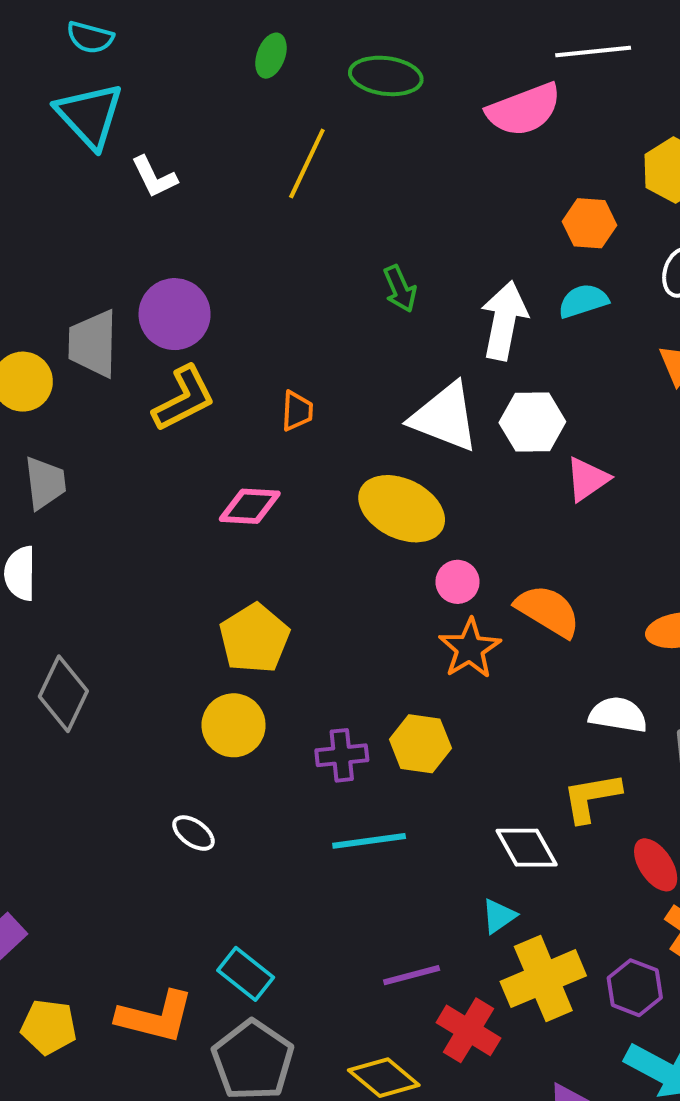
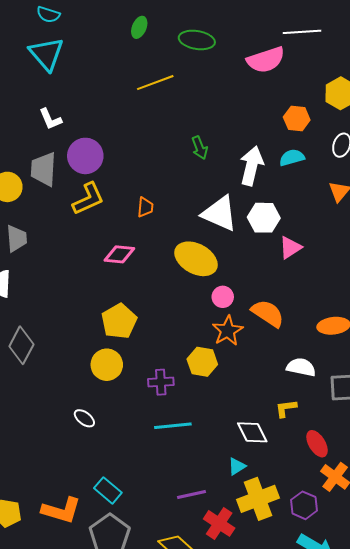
yellow line: (307, 164) -> (155, 83), turned 42
white L-shape: (154, 177) -> (50, 119), moved
yellow hexagon: (420, 744) -> (202, 362), moved
yellow L-shape: (591, 797) -> (286, 408), size x0.7

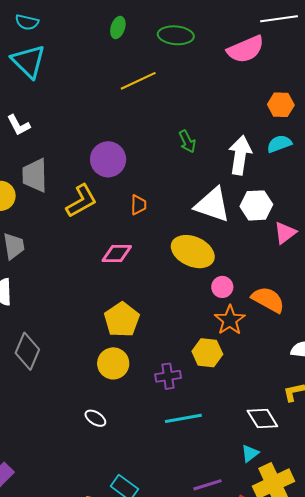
white L-shape: (50, 119) -> (19, 125), moved
purple circle: (85, 156) -> (108, 159), moved

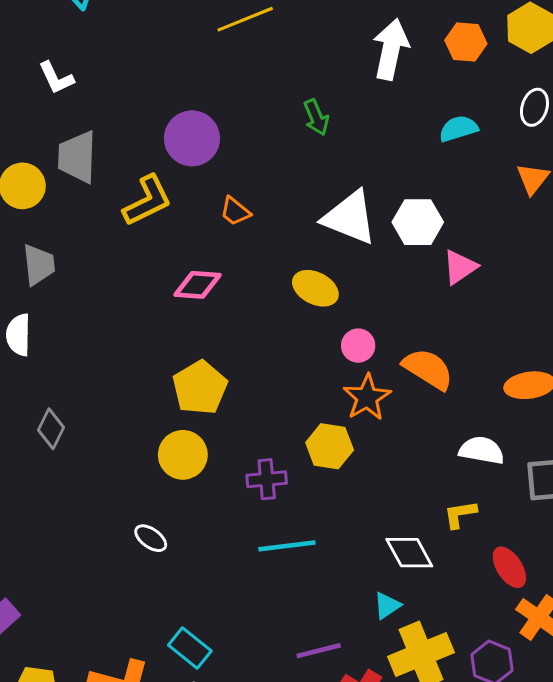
orange hexagon: (281, 105) -> (466, 42), moved
white arrow: (240, 155) -> (391, 49), moved
orange trapezoid: (138, 205) -> (235, 211), turned 125
yellow ellipse: (193, 252) -> (315, 288), size x0.7
gray diamond: (27, 351) -> (51, 429), size x0.7

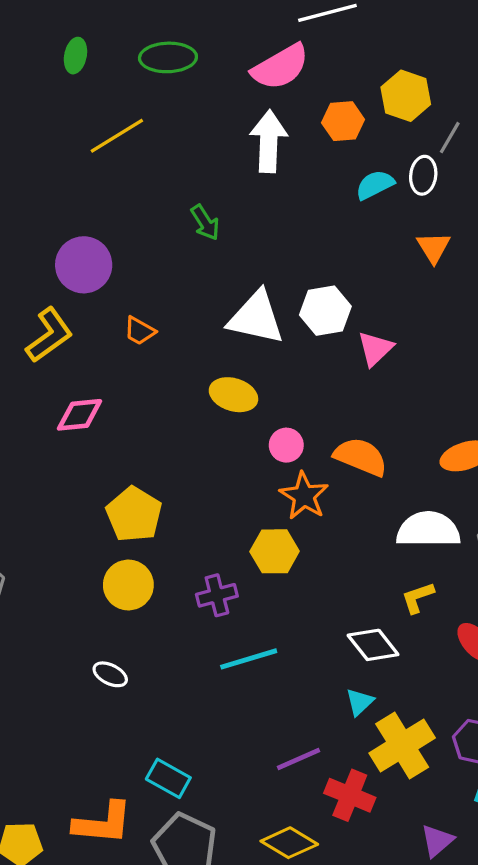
cyan semicircle: (458, 129) -> (375, 185), moved
pink diamond: (198, 285) -> (80, 415), moved
white semicircle: (482, 450) -> (428, 530), size x1.4

